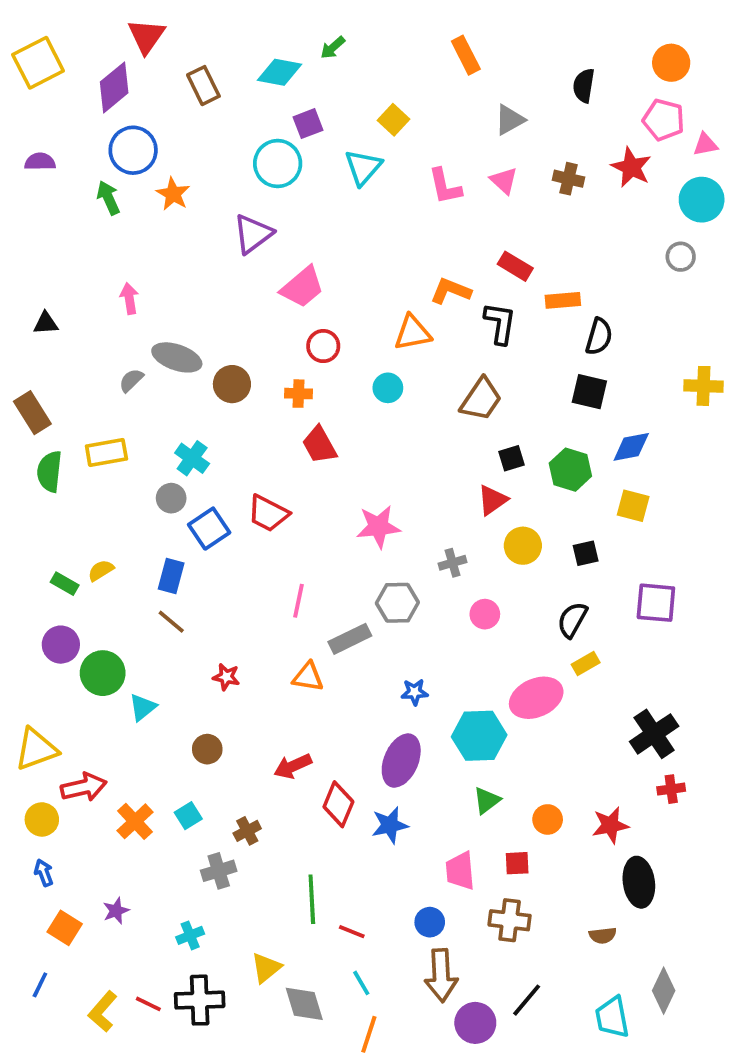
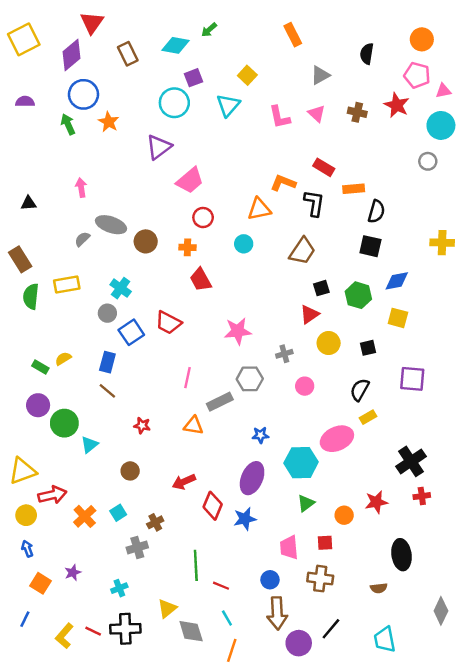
red star: (610, 825) -> (376, 502), moved
gray diamond: (664, 991) -> (441, 611), moved

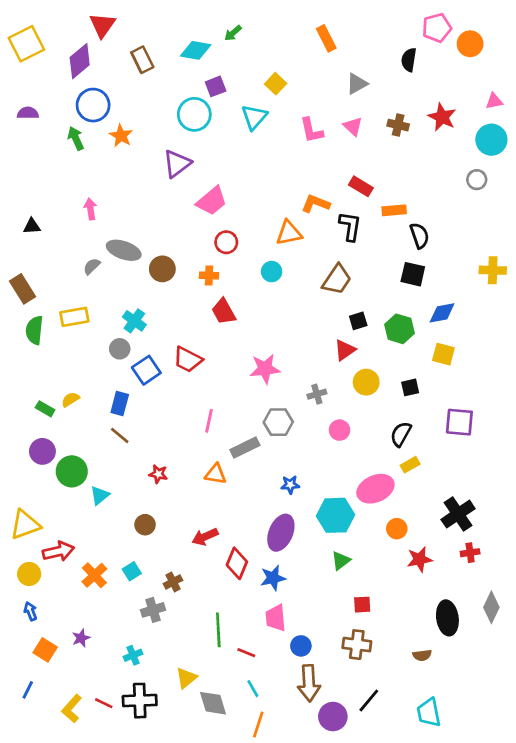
pink pentagon: (417, 75) -> (437, 28), moved, turned -30
black semicircle: (376, 212) -> (419, 236), turned -35
orange circle: (344, 515) -> (397, 529), moved
pink trapezoid: (289, 547) -> (276, 618), moved
gray diamond: (441, 611) -> (491, 607), moved

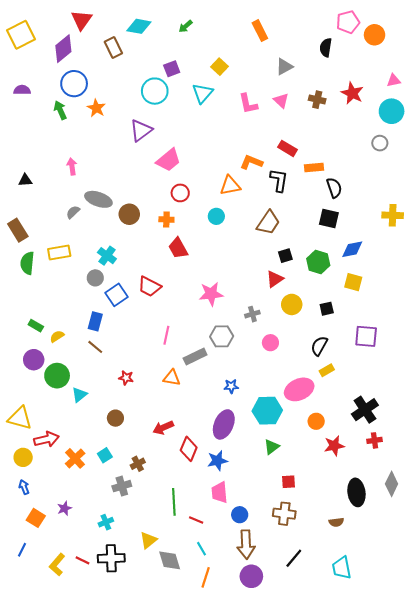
cyan diamond: (196, 50) -> (139, 26), moved
yellow semicircle: (70, 399) -> (57, 336), moved
yellow triangle: (25, 525) -> (20, 418), turned 35
purple circle: (333, 717) -> (251, 576), moved

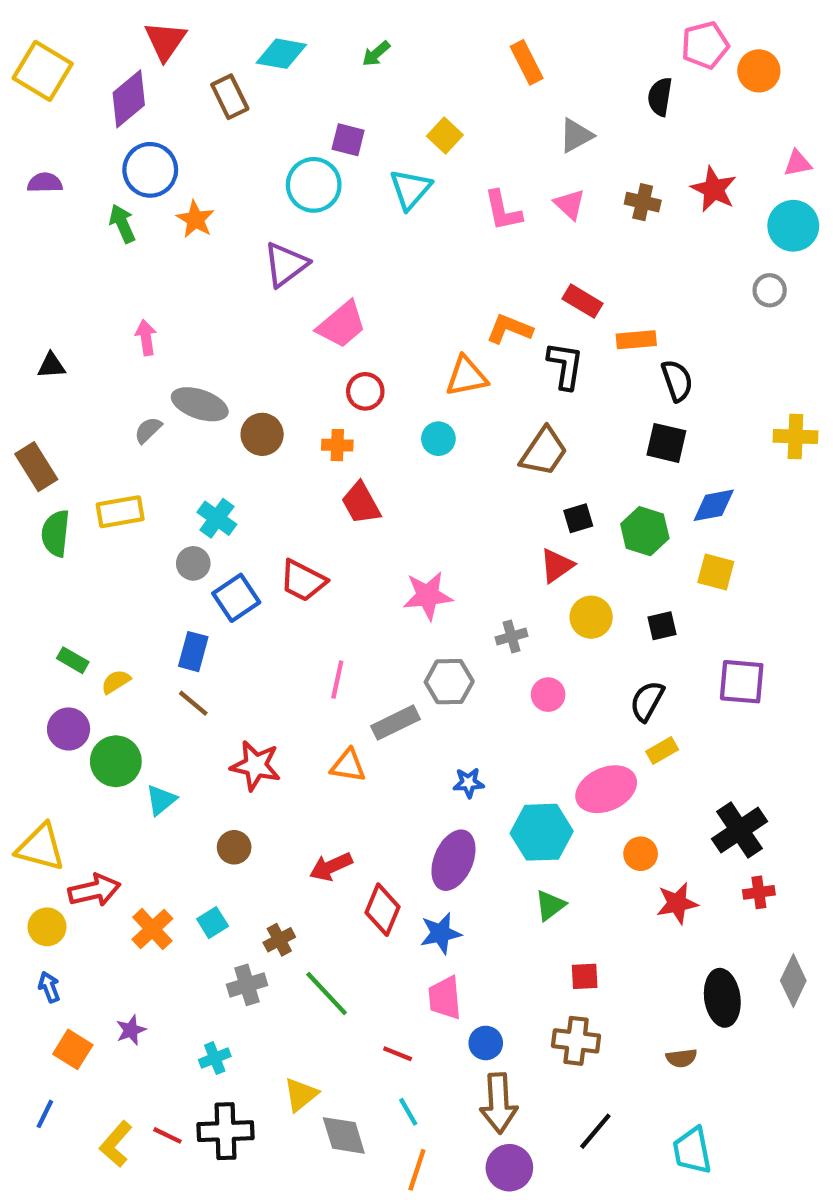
yellow square: (21, 35) -> (43, 71), turned -32
purple square: (172, 69) -> (348, 140), turned 35
red star: (126, 378) -> (256, 766), size x1.6
green line: (174, 502) -> (327, 994), moved, turned -40

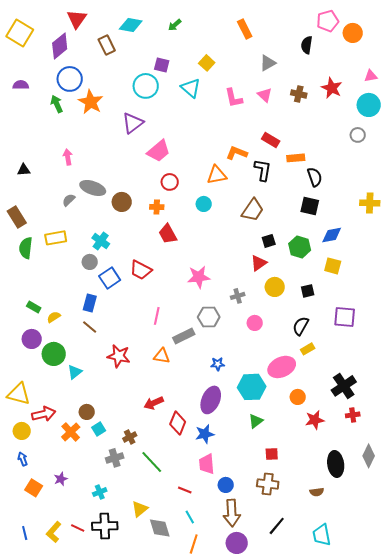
cyan triangle: (410, 189) -> (191, 88), turned -30
orange star: (195, 219) -> (91, 102), size x1.4
brown circle: (234, 847) -> (87, 412), moved
blue line: (45, 1114) -> (25, 533), moved, turned -40

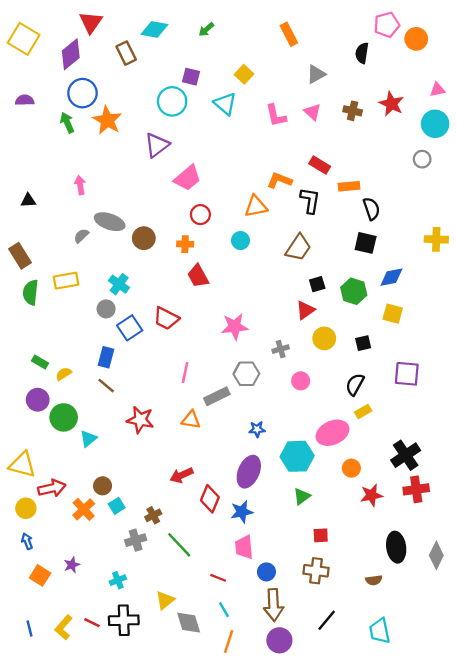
red cross: (353, 415) -> (416, 489), size x1.5
gray diamond: (369, 456) -> (436, 555), moved

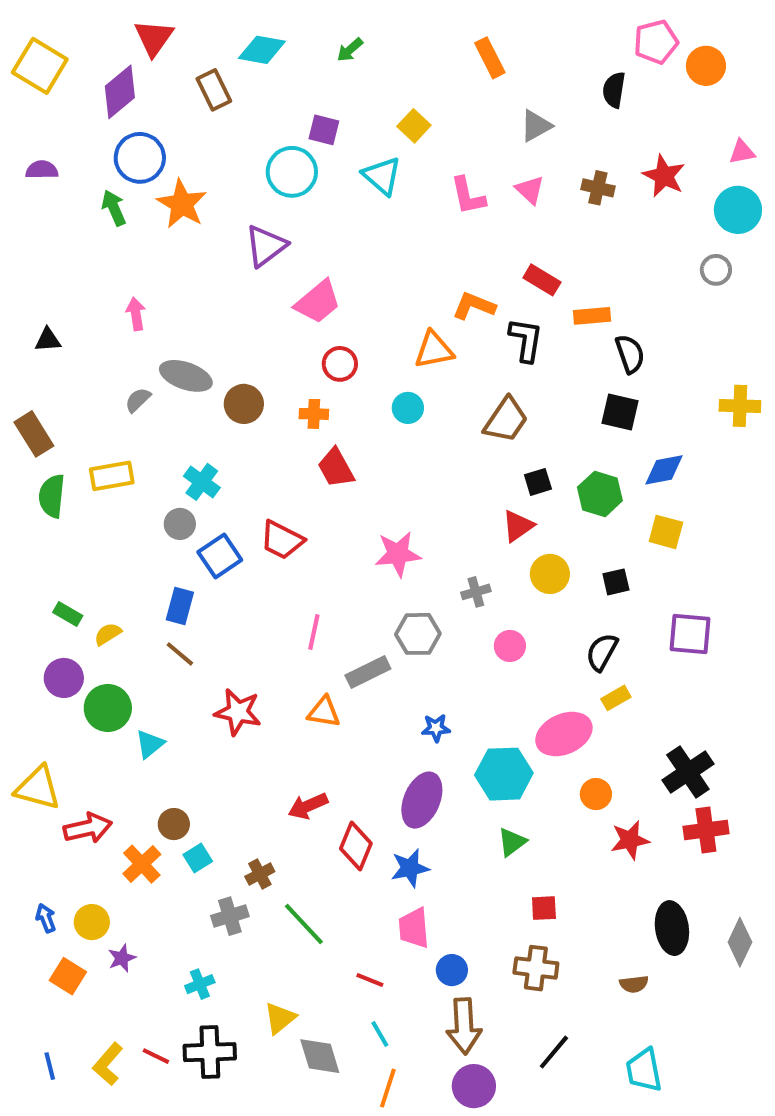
yellow circle: (26, 508) -> (92, 922), moved

